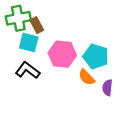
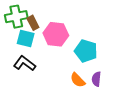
pink hexagon: (62, 54) -> (56, 34), moved
orange semicircle: (87, 77) -> (78, 80), moved

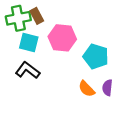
brown rectangle: (33, 23) -> (37, 16), moved

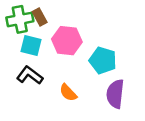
purple semicircle: (107, 88) -> (115, 94), size x1.6
orange semicircle: (87, 89) -> (68, 93), moved

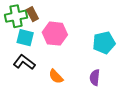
cyan pentagon: (103, 60) -> (104, 43), moved, turned -30
purple semicircle: (115, 94) -> (95, 78), size x0.7

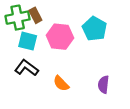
cyan pentagon: (104, 43) -> (95, 29), moved, turned -30

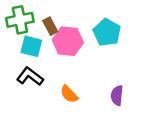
brown rectangle: (35, 15) -> (50, 26), moved

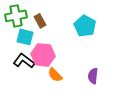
pink hexagon: (68, 41) -> (43, 55), moved

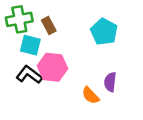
orange semicircle: (55, 75) -> (91, 96), moved
purple semicircle: (93, 76) -> (110, 82), moved

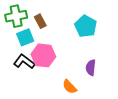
cyan square: (30, 45) -> (25, 37), turned -36
orange semicircle: (91, 96) -> (70, 87), moved

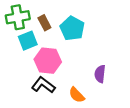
cyan pentagon: (86, 26) -> (72, 28), moved
black L-shape: (24, 62) -> (43, 85), moved

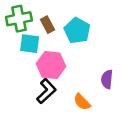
cyan square: (28, 41) -> (30, 44), turned 30
black L-shape: (43, 85) -> (46, 91), turned 100

